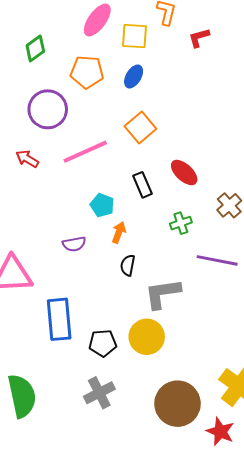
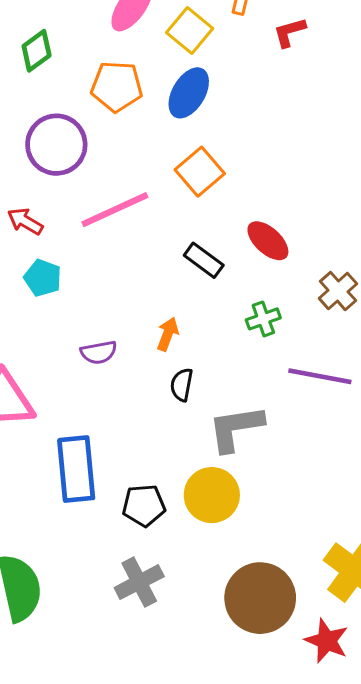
yellow square: (134, 36) -> (190, 31), turned 36
blue ellipse: (134, 76) -> (189, 93), size x1.4
black rectangle: (142, 185) -> (204, 260), turned -30
cyan pentagon: (102, 205) -> (43, 278), moved

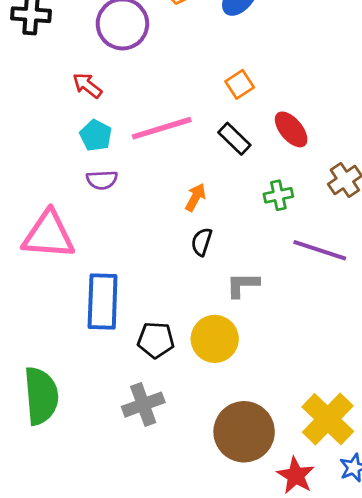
orange square: (200, 172) -> (240, 84), moved, size x0.7
pink line: (115, 210) -> (162, 128), moved
purple semicircle: (99, 352) -> (102, 180), moved
gray L-shape: (236, 428) -> (243, 285), size x0.7

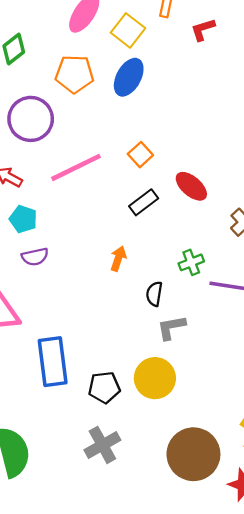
pink line: (162, 128) -> (76, 167), moved
black rectangle: (234, 139) -> (144, 202), turned -72
green cross: (278, 195) -> (191, 262), moved
black semicircle: (202, 242) -> (154, 294), moved

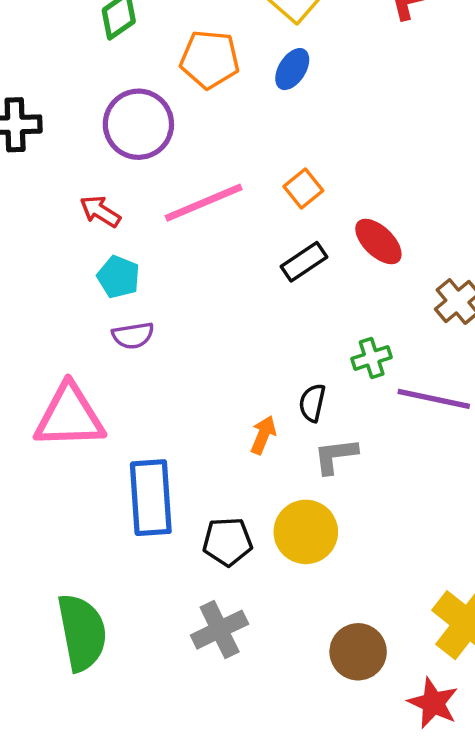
blue ellipse: (129, 77) -> (292, 69), size x0.7
orange arrow: (118, 258) -> (263, 435), moved
brown circle: (193, 454) -> (358, 652), size x0.7

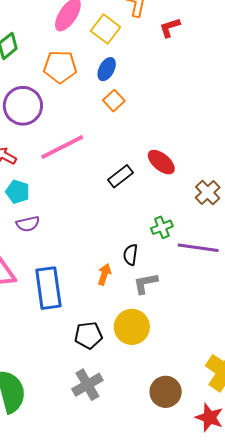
orange square: (303, 189) -> (114, 101), moved
blue rectangle: (151, 498) -> (48, 288), moved

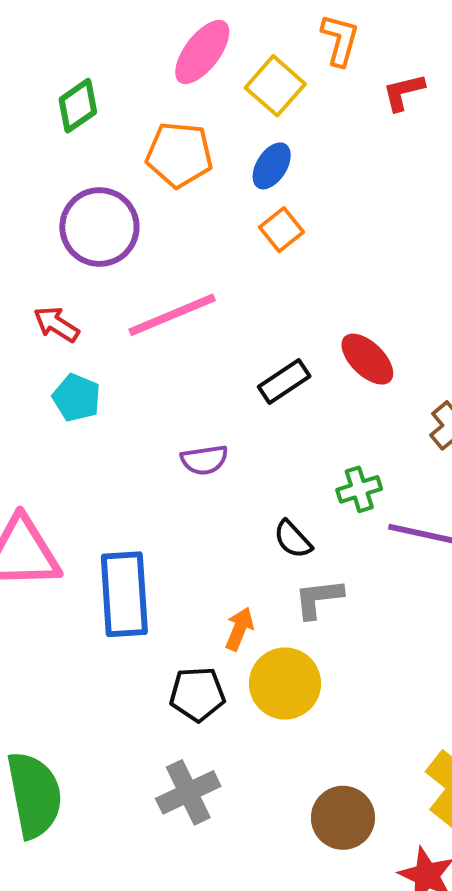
purple semicircle: (28, 224) -> (204, 460), moved
black semicircle: (131, 255) -> (293, 539), turned -55
orange arrow: (104, 274) -> (239, 629), moved

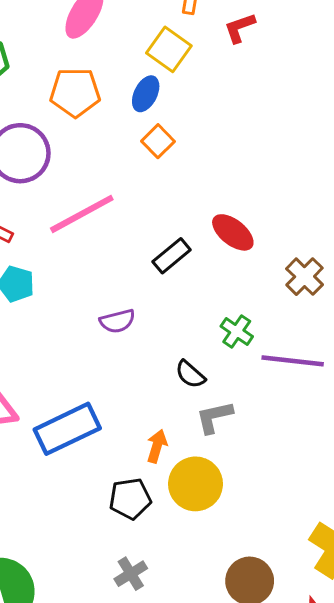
yellow square: (275, 86) -> (169, 49), moved
green cross: (359, 489) -> (237, 331), turned -32
blue rectangle: (124, 594) -> (67, 429), turned 74
gray cross: (188, 792) -> (131, 574), size x0.7

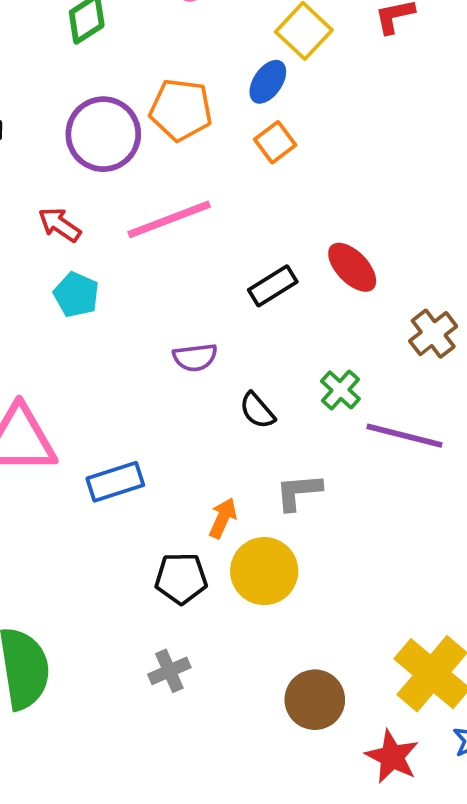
orange pentagon: (75, 92) -> (181, 110), moved
black semicircle: (190, 374) -> (257, 410), moved
blue rectangle: (67, 429) -> (115, 482), size x0.7

